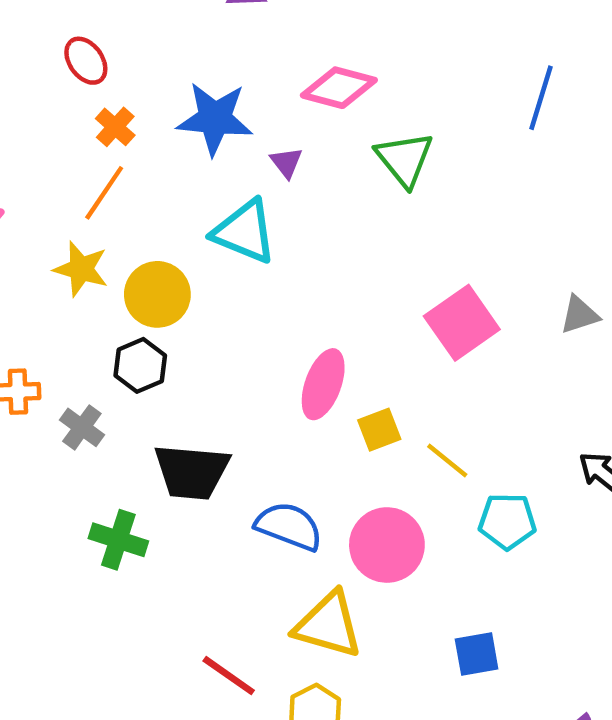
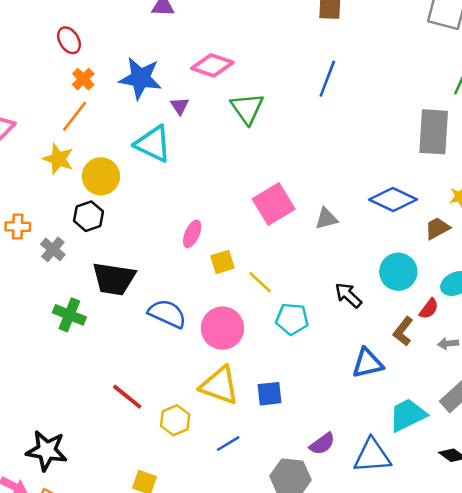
gray triangle: (579, 315) -> (326, 219), moved
pink ellipse: (323, 384) -> (192, 234), size x0.7
yellow triangle: (328, 625) -> (220, 385), moved

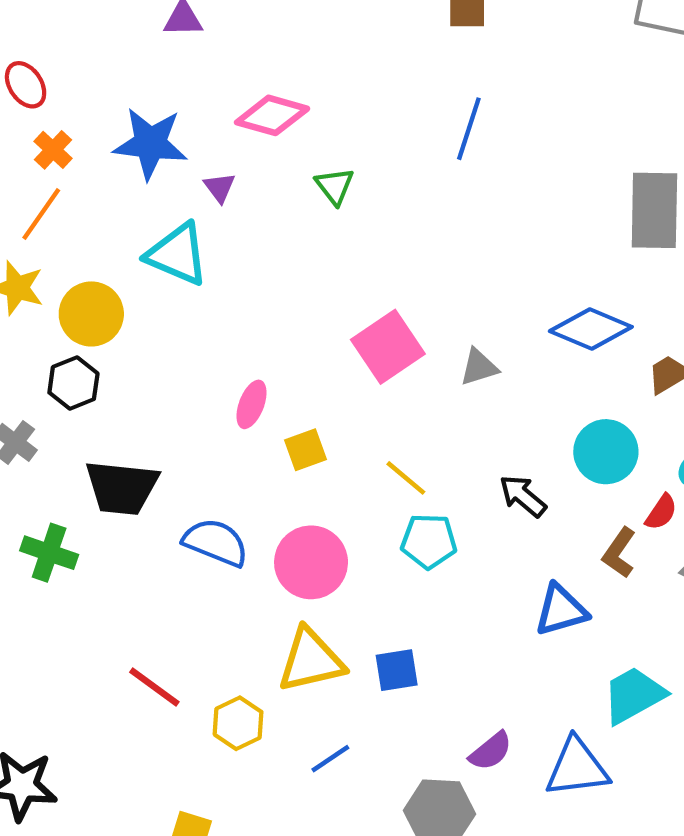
green triangle: (247, 108) -> (335, 186), size x0.7
yellow line: (260, 282) -> (406, 478), moved
yellow triangle: (220, 385) -> (311, 660), turned -30

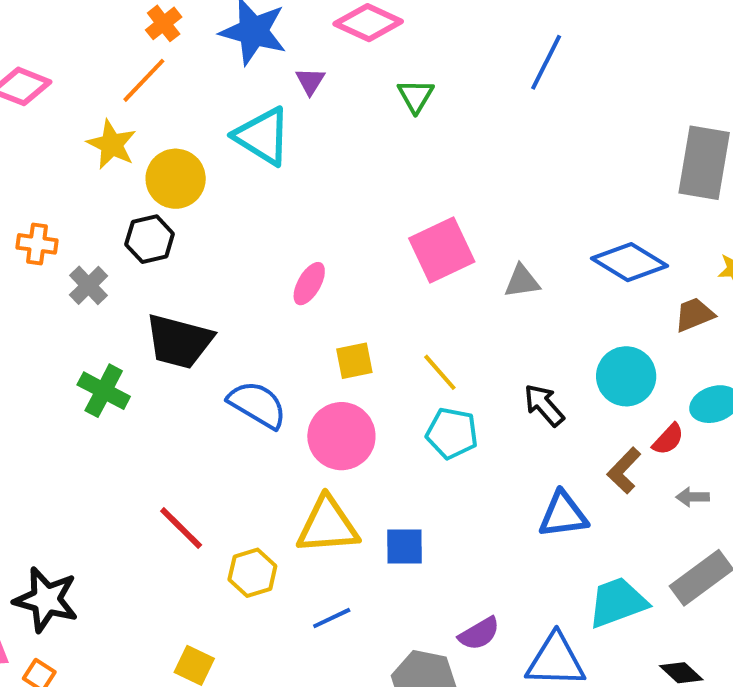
yellow square: (306, 450) -> (354, 361), moved

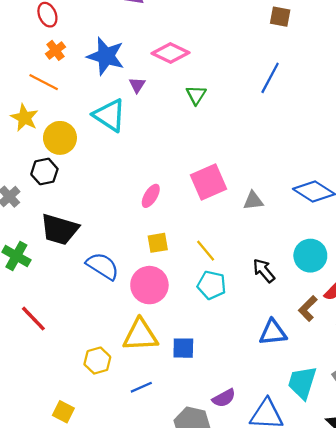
orange line: (144, 80) -> (44, 82), turned 72
pink ellipse: (309, 284) -> (151, 196), moved
red line: (181, 528) -> (33, 319), moved
cyan trapezoid: (618, 602) -> (302, 383), turned -54

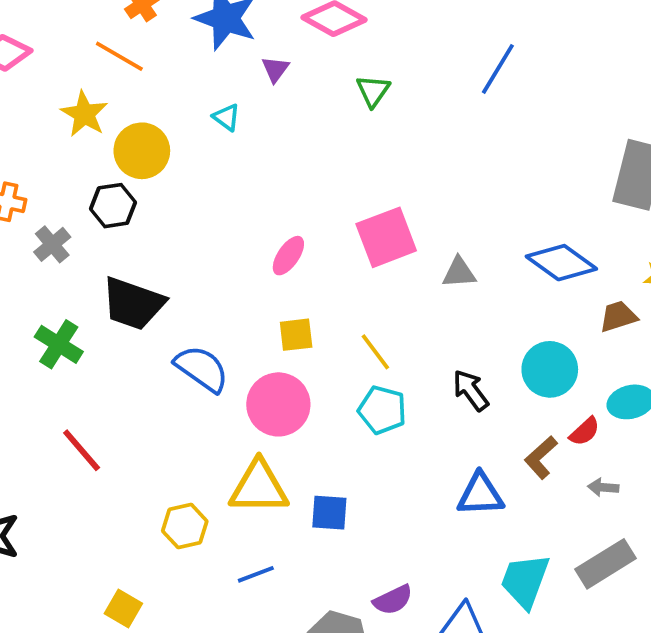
cyan triangle: (109, 115) -> (227, 117), size x0.5

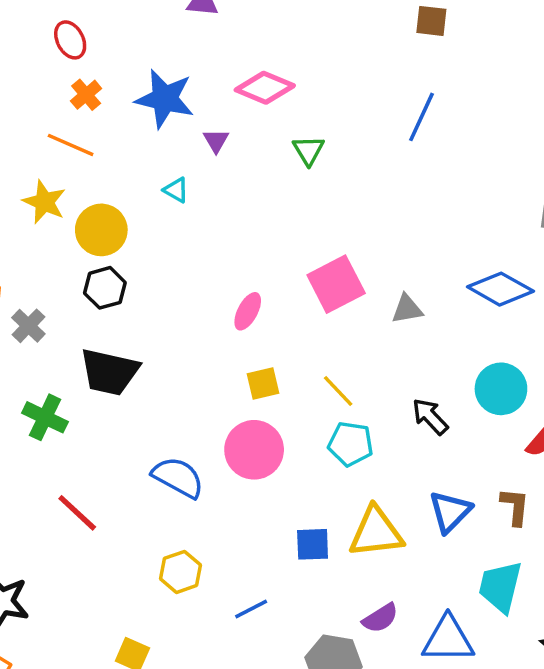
black hexagon: (113, 206) -> (105, 288), moved
blue semicircle: (202, 369) -> (178, 477), moved
brown L-shape: (541, 457) -> (515, 507), moved, turned 144
yellow triangle: (259, 487) -> (376, 532), moved
blue triangle: (480, 494) -> (450, 512), turned -36

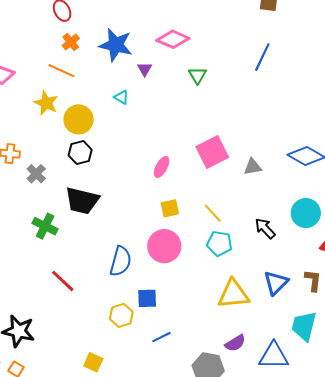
blue semicircle: (178, 477) -> (121, 261), turned 76
blue square: (313, 544) -> (147, 298), moved

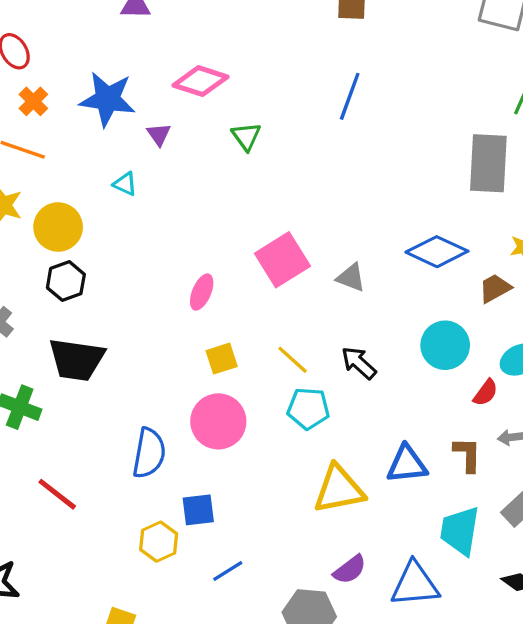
gray triangle: (253, 167) -> (351, 278), turned 36
black arrow: (265, 228) -> (359, 363), moved
blue triangle: (276, 283) -> (407, 464), turned 44

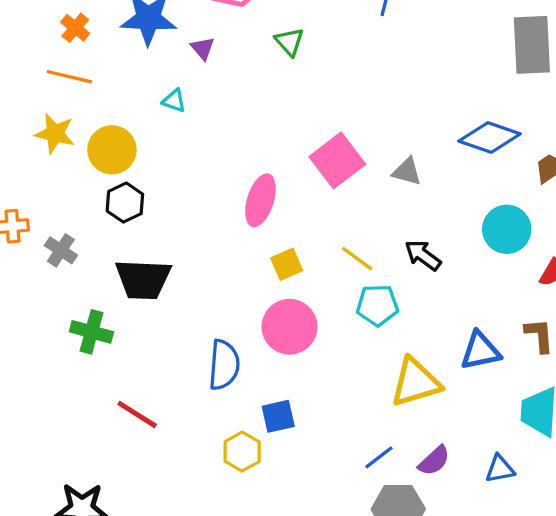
pink ellipse: (202, 292) -> (260, 200), size x1.4
blue line: (228, 571) -> (379, 457), moved
blue triangle: (415, 584) -> (500, 469), size x0.6

